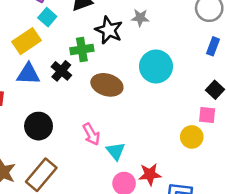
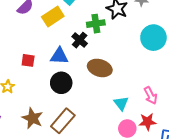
blue triangle: (28, 74) -> (59, 56), moved
brown ellipse: (107, 85) -> (100, 68), moved
pink arrow: (91, 134) -> (151, 96), moved

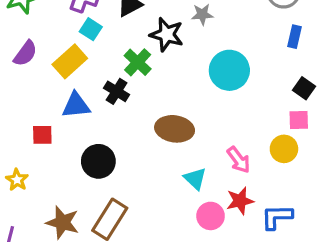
green cross: (96, 24) -> (138, 62), turned -30
blue triangle: (59, 56) -> (76, 105), moved
brown ellipse: (100, 68) -> (175, 129), moved

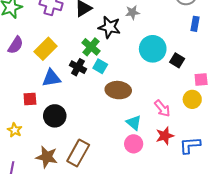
cyan square: (91, 29) -> (100, 66), moved
black square: (304, 88) -> (177, 60), moved
black circle: (98, 161) -> (55, 116), moved
pink circle: (211, 216) -> (134, 144), moved

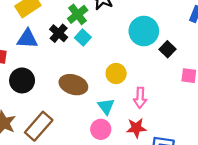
brown ellipse: (118, 90) -> (73, 85), moved
yellow circle: (192, 99) -> (116, 73), moved
pink arrow: (162, 108) -> (140, 98), turned 30

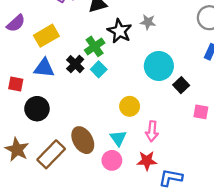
brown ellipse: (73, 85) -> (83, 140), moved, turned 40

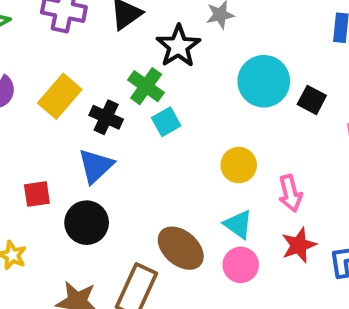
black star: (120, 31) -> (178, 46), turned 30
black cross: (75, 64) -> (106, 117), moved
blue triangle: (44, 68) -> (96, 166), moved, turned -30
cyan square: (99, 69) -> (166, 122), turned 35

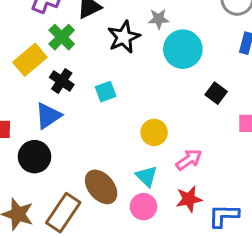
cyan circle: (264, 81) -> (183, 49), moved
green cross: (146, 86) -> (62, 37), moved
pink arrow: (290, 193) -> (189, 160), turned -120

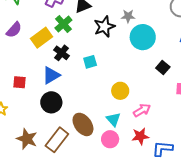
black circle: (34, 157) -> (51, 102), moved

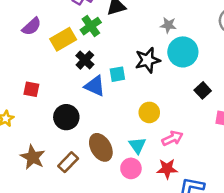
black star: (104, 27) -> (148, 60), moved
blue triangle: (51, 75) -> (95, 86), moved, turned 48
brown rectangle: (57, 140) -> (68, 162), size x0.7

